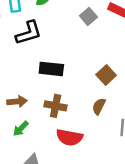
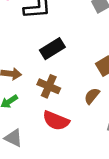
black rectangle: (51, 69) -> (52, 49), turned -50

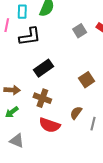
brown semicircle: (92, 96) -> (76, 113), moved

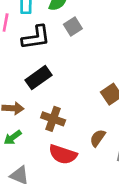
gray square: (80, 31) -> (73, 27), moved
black rectangle: (44, 68) -> (39, 78), moved

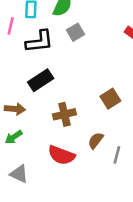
brown cross: (53, 119) -> (64, 114), moved, turned -35

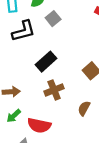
black rectangle: (41, 80) -> (46, 62), moved
red semicircle: (61, 155) -> (39, 125), moved

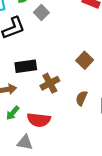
black rectangle: (46, 62) -> (26, 66), moved, turned 40

